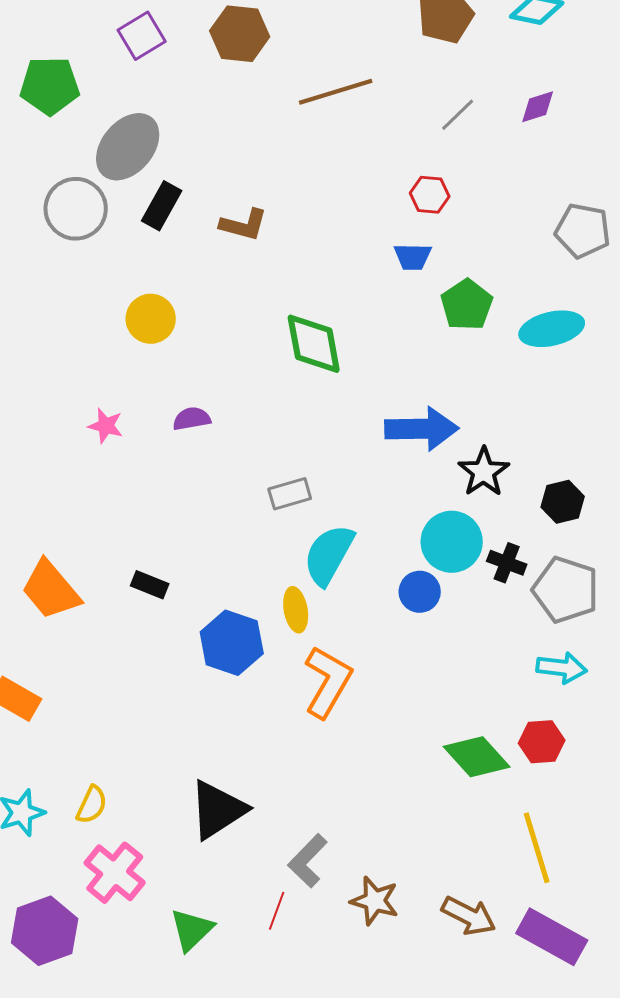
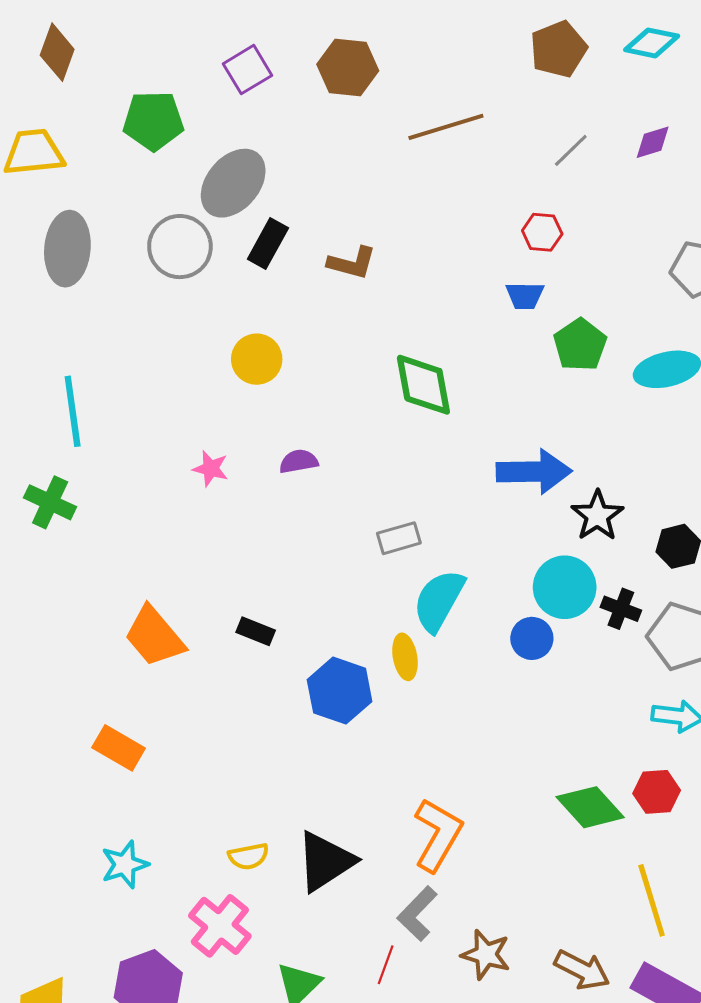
orange L-shape: (328, 682) -> (438, 835), moved
yellow semicircle: (92, 805) -> (248, 856), moved, turned 54

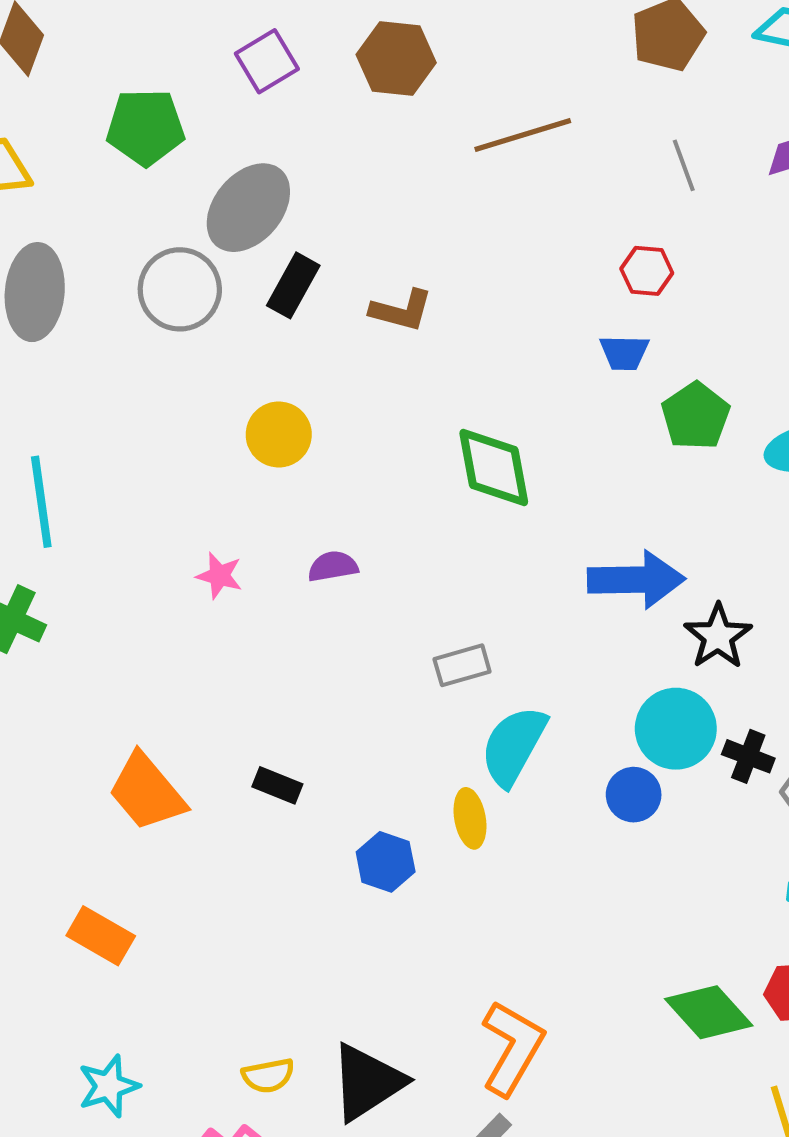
gray line: (571, 150) -> (684, 165), turned -66
blue hexagon: (340, 691) -> (386, 862), size x0.7

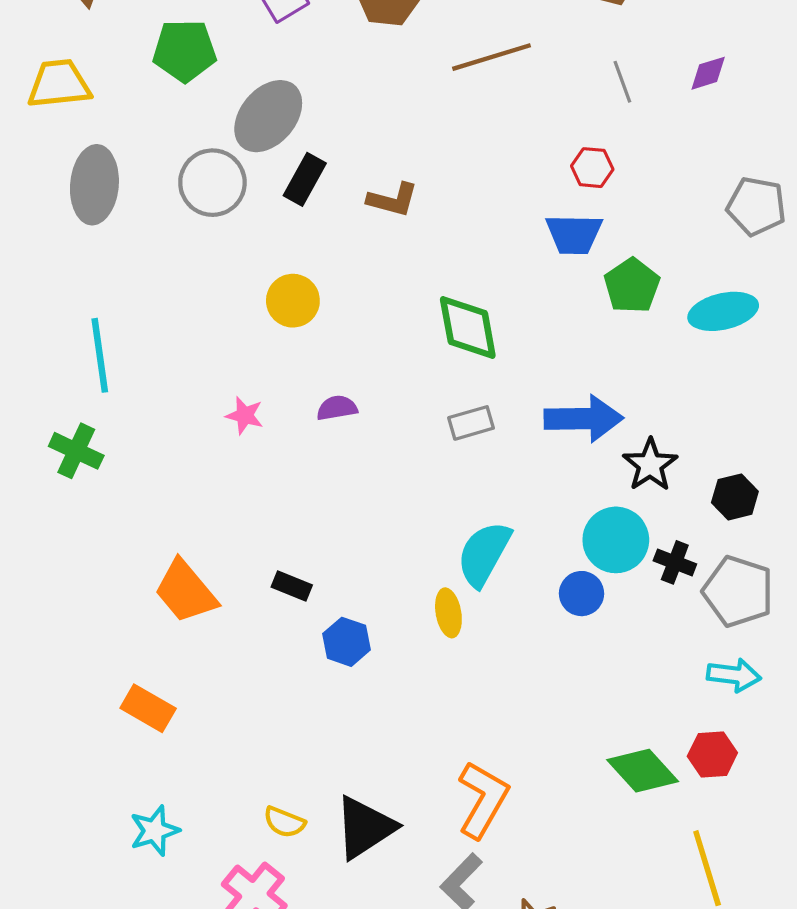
blue trapezoid: (624, 353) -> (574, 234), size x1.4
gray rectangle: (462, 665) -> (471, 423), moved
blue hexagon: (386, 862) -> (347, 642), moved
yellow semicircle: (268, 1076) -> (284, 822), turned 33

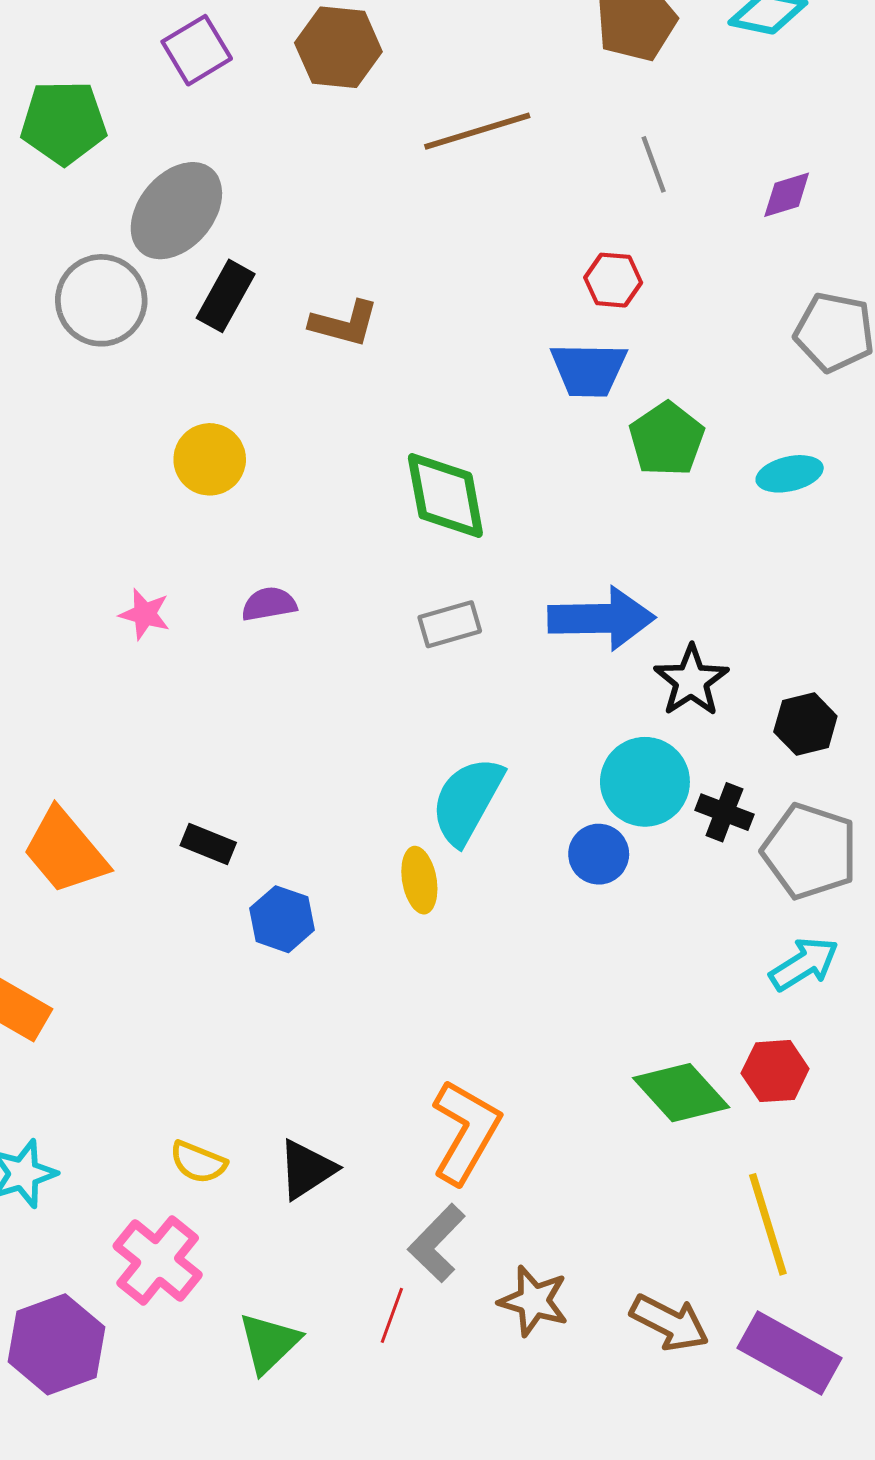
purple diamond: (708, 73) -> (787, 195), moved
cyan ellipse: (723, 311) -> (790, 474), size x0.7
cyan arrow: (734, 675) -> (804, 964), turned -39
black triangle: (365, 827) -> (307, 1169), size x0.7

